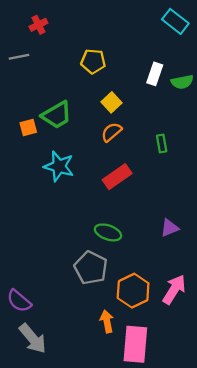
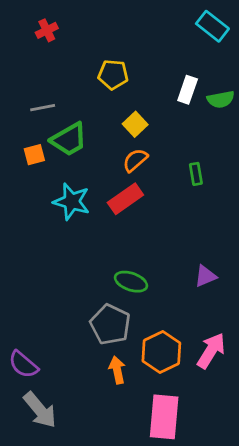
gray line: (19, 57) -> (43, 108), moved
red rectangle: (117, 177) -> (125, 199), moved
orange arrow: (107, 321) -> (117, 370), moved

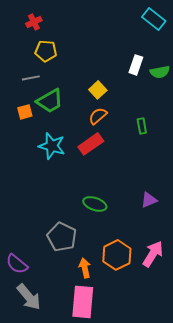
yellow pentagon: (113, 75) -> (46, 51), moved
gray pentagon: (110, 324) -> (62, 237), moved
pink rectangle: (164, 417) -> (83, 302), moved

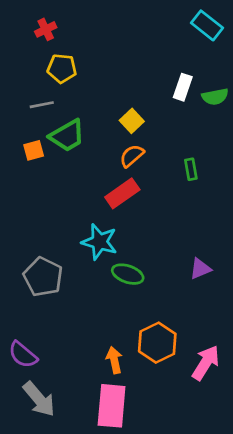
cyan star: (52, 146) -> (99, 242), moved
gray pentagon: (62, 237) -> (43, 277), moved
pink arrow: (153, 254) -> (206, 363), moved

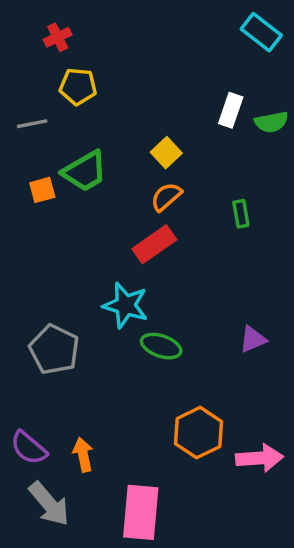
gray line: (42, 105) -> (32, 124), moved
orange arrow: (114, 360) -> (83, 455), moved
pink arrow: (206, 363) -> (260, 458), turned 54

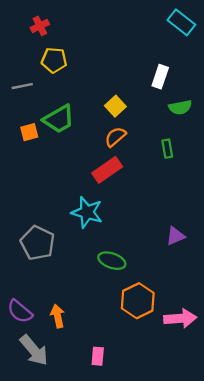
green semicircle: (271, 122) -> (180, 107), moved
green ellipse: (161, 346) -> (112, 261), moved
pink rectangle: (141, 512) -> (98, 356), size x0.5

